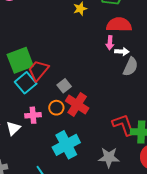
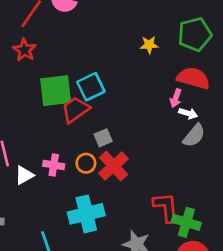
cyan square: (26, 83) -> (91, 87), moved

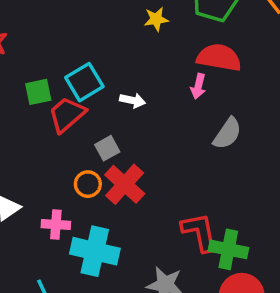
green square: (56, 91) -> (38, 92), size x0.6
white arrow: (188, 113) -> (133, 100), moved
pink cross: (54, 165) -> (56, 225), moved
cyan cross: (86, 214) -> (95, 251), turned 32

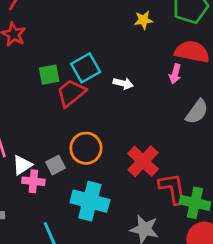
gray square: (107, 148) -> (55, 165), moved
orange circle: (88, 184) -> (86, 148), size x1.5
red cross: (125, 184) -> (143, 161), moved
pink cross: (56, 225) -> (33, 181), moved

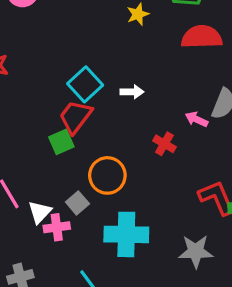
pink arrow: (175, 74) -> (196, 119), moved, turned 114
green square: (49, 75) -> (61, 142), moved
red cross: (143, 161) -> (164, 144), moved, size x0.6

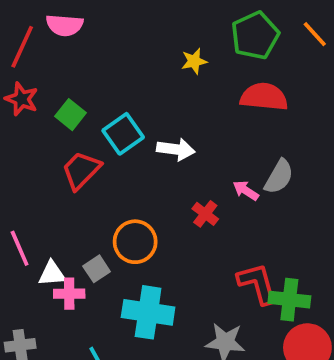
white arrow: (132, 92) -> (176, 149), size x1.4
red trapezoid: (75, 117) -> (81, 170), moved
green square: (61, 142) -> (70, 115), moved, turned -35
white triangle: (40, 212) -> (52, 274), turned 35

